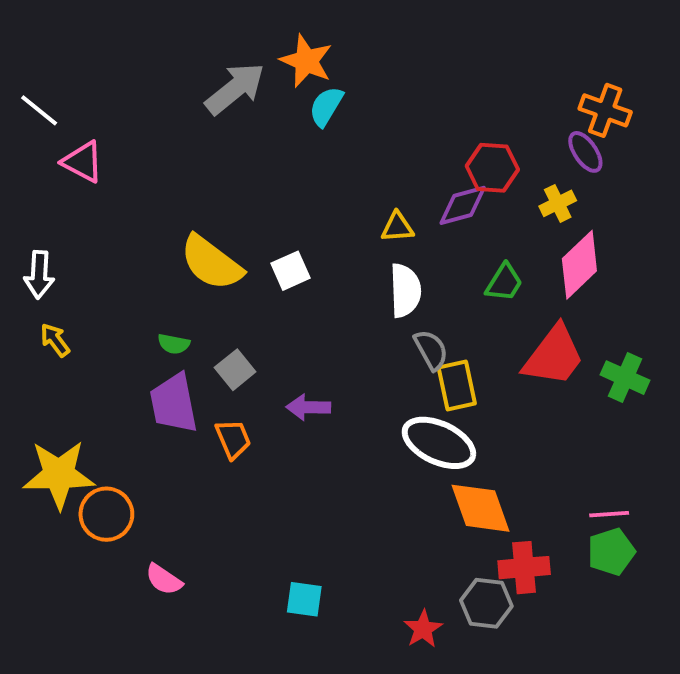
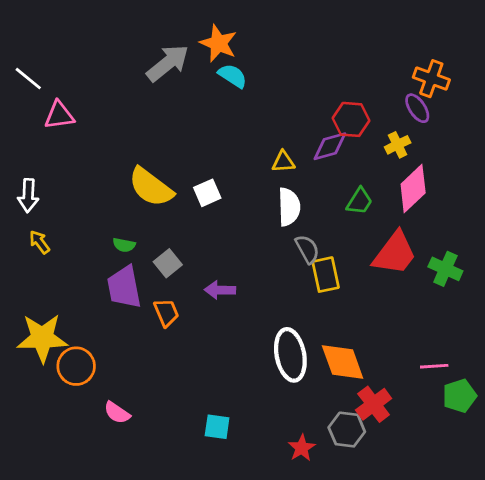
cyan semicircle: (326, 106) -> (233, 76), turned 92
pink triangle: (83, 162) -> (59, 115), turned -36
white ellipse: (439, 443) -> (290, 355), moved, turned 54
green pentagon: (611, 552) -> (460, 396), moved
red cross: (524, 568) -> (374, 404), turned -32

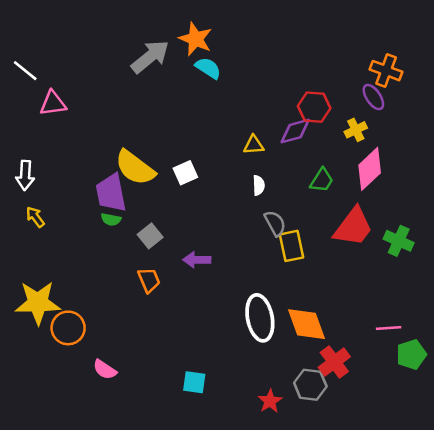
white semicircle: (289, 207) -> (259, 185), size x0.6
purple trapezoid: (124, 287) -> (111, 193), moved

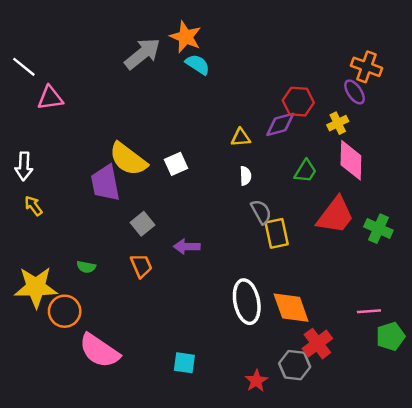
pink diamond: (370, 169) -> (351, 160), turned -45
green semicircle: (111, 219) -> (86, 267), moved
pink semicircle: (105, 370) -> (99, 351), size x1.8

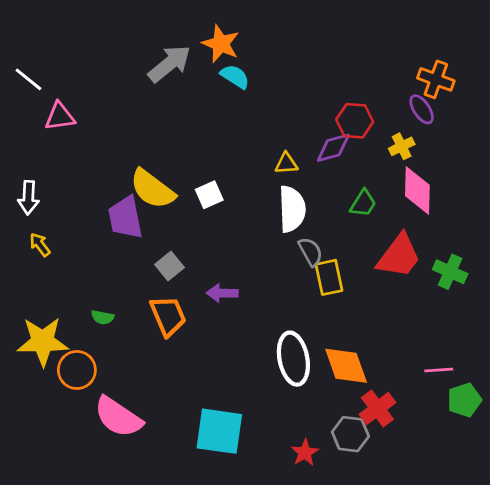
white semicircle: (246, 176) -> (292, 209), size x2.0
orange trapezoid: (141, 266) -> (168, 316), size x1.4
cyan square: (184, 363) -> (219, 431), size x1.8

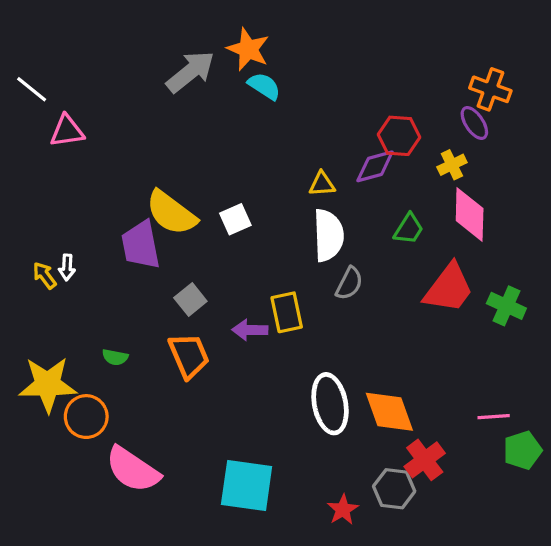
white arrow: (28, 198) -> (67, 267), moved, size x0.7
gray semicircle: (310, 252) -> (349, 283), turned 56
yellow rectangle: (329, 277) -> (287, 312), moved

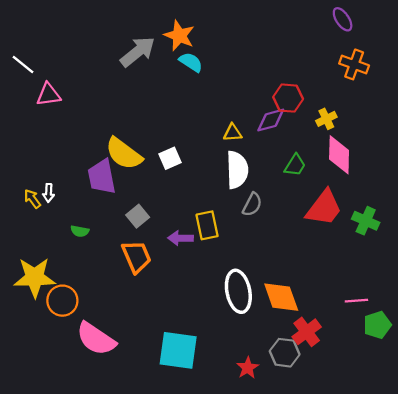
purple ellipse: (474, 123) -> (343, 19), moved
green semicircle: (115, 357) -> (80, 231), moved

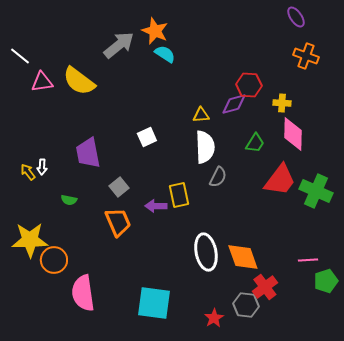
yellow cross: (326, 119) -> (282, 103), turned 30
yellow semicircle: (124, 154) -> (79, 81), moved
green cross: (366, 221) -> (316, 191), size x1.4
pink semicircle: (96, 339) -> (83, 293), turned 48

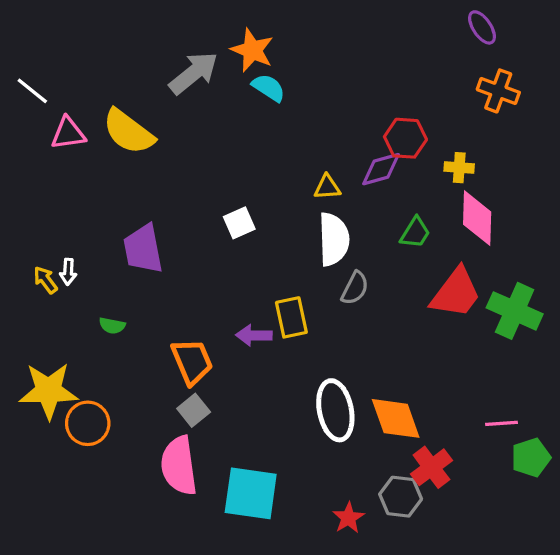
gray square: (119, 187) -> (194, 410), moved
pink semicircle: (83, 293) -> (179, 466), moved

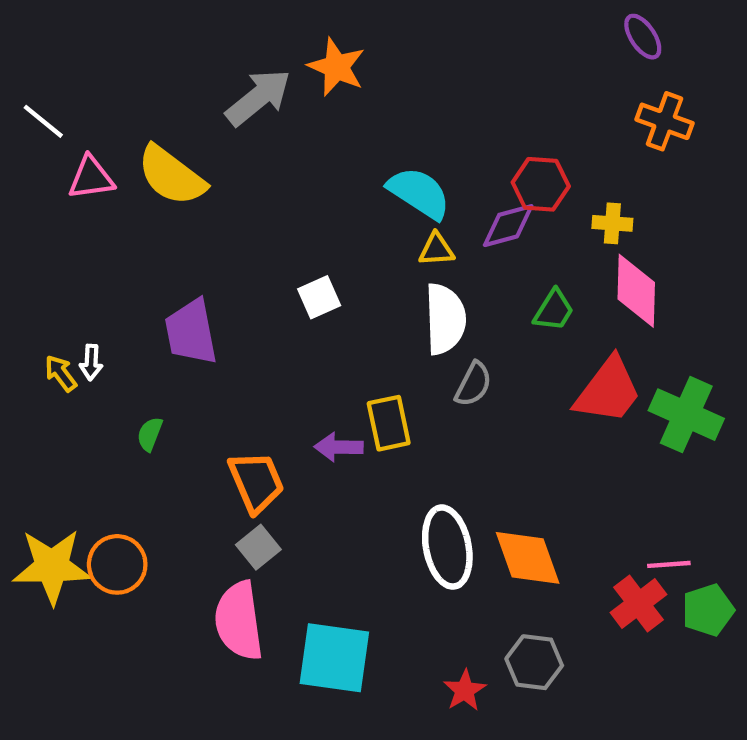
cyan semicircle: (269, 88) -> (419, 193), moved, size x1.4
green semicircle: (112, 326) -> (150, 434), turned 100
yellow star: (49, 391) -> (52, 567), moved
red cross: (431, 467) -> (638, 604), moved

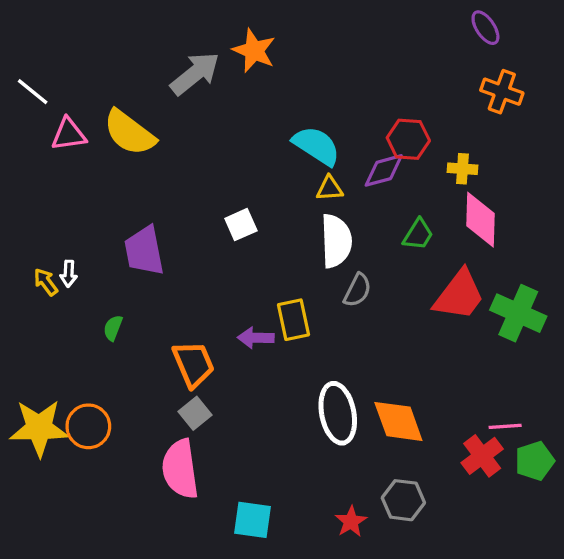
cyan square: (334, 658) -> (252, 520), moved, size x0.7

